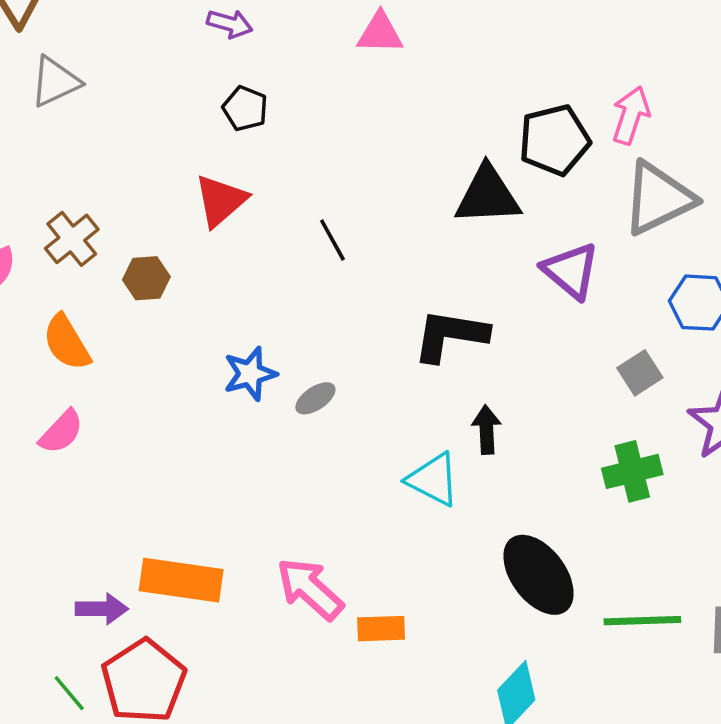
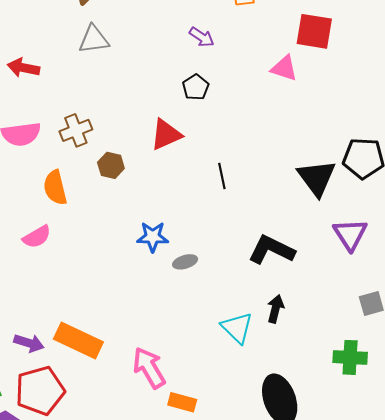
black triangle: (488, 195) -> (317, 178), turned 39

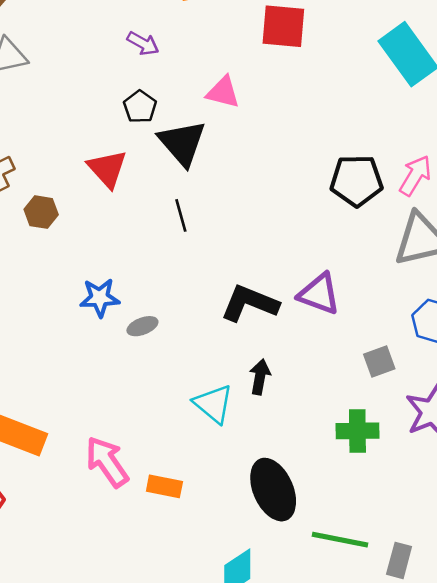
pink triangle: (284, 68) -> (223, 92), moved
red triangle: (166, 135) -> (107, 169), turned -44
black triangle: (317, 178) -> (182, 143), moved
purple triangle: (350, 234) -> (319, 294), moved, turned -33
orange rectangle: (182, 402) -> (164, 486), moved

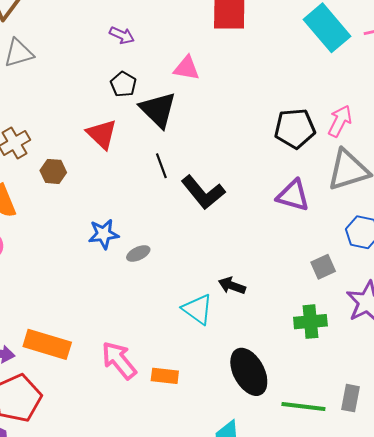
purple triangle: (319, 294) -> (293, 195), moved
black L-shape: (250, 303) -> (203, 192), moved, turned -147
black arrow: (260, 377) -> (232, 286), turned -76
gray rectangle: (399, 560) -> (351, 398), moved

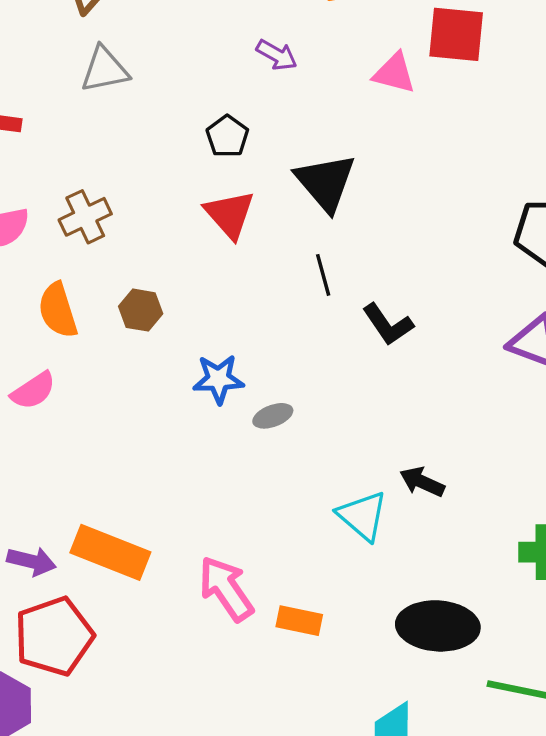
pink triangle: (187, 68) -> (394, 73), moved
black pentagon: (123, 84) -> (227, 136), moved
brown hexagon: (53, 171) -> (141, 310), moved
black L-shape: (203, 192) -> (388, 324), size x0.7
black ellipse: (249, 372) -> (438, 626), turned -63

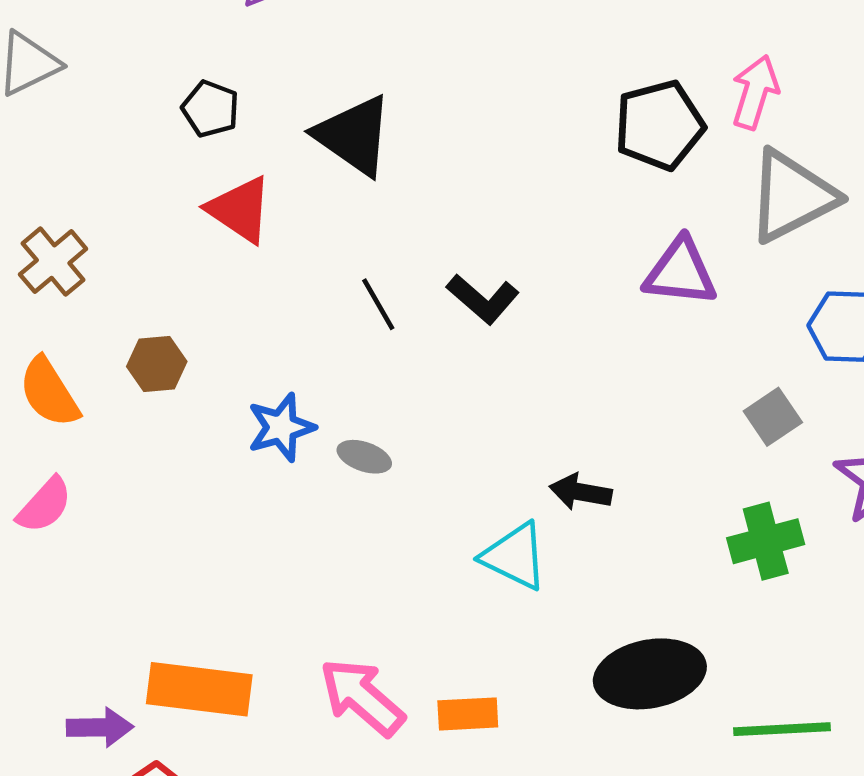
black line: (323, 275) -> (378, 304), moved
gray ellipse: (273, 416) -> (364, 457), turned 54

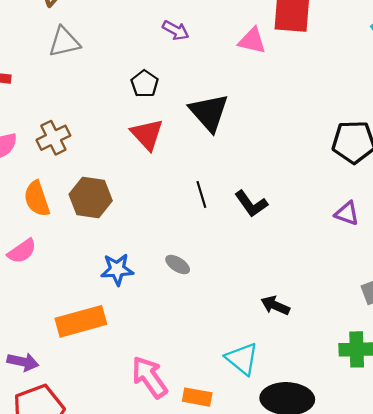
purple triangle: (680, 272) -> (347, 213), size x0.7
brown hexagon: (157, 364) -> (91, 198), size x1.5
blue star: (281, 427) -> (117, 269), moved
cyan triangle: (515, 556) -> (242, 359), moved
orange rectangle: (199, 689) -> (81, 321), moved, turned -36

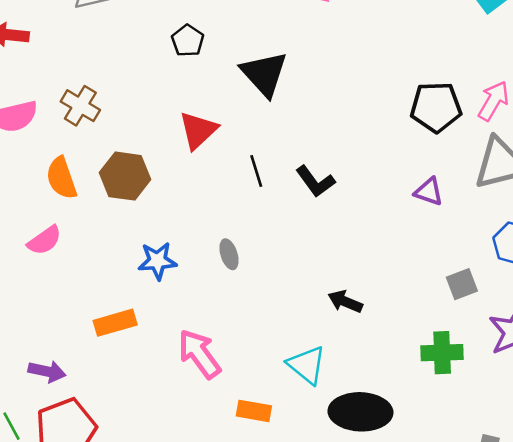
red triangle: (147, 134) -> (198, 130), moved, turned 30
brown cross: (53, 138) -> (80, 106), turned -32
gray ellipse: (178, 265) -> (229, 254), turned 40
orange rectangle: (81, 321) -> (115, 323), size x0.7
pink arrow: (149, 377) -> (199, 354), moved

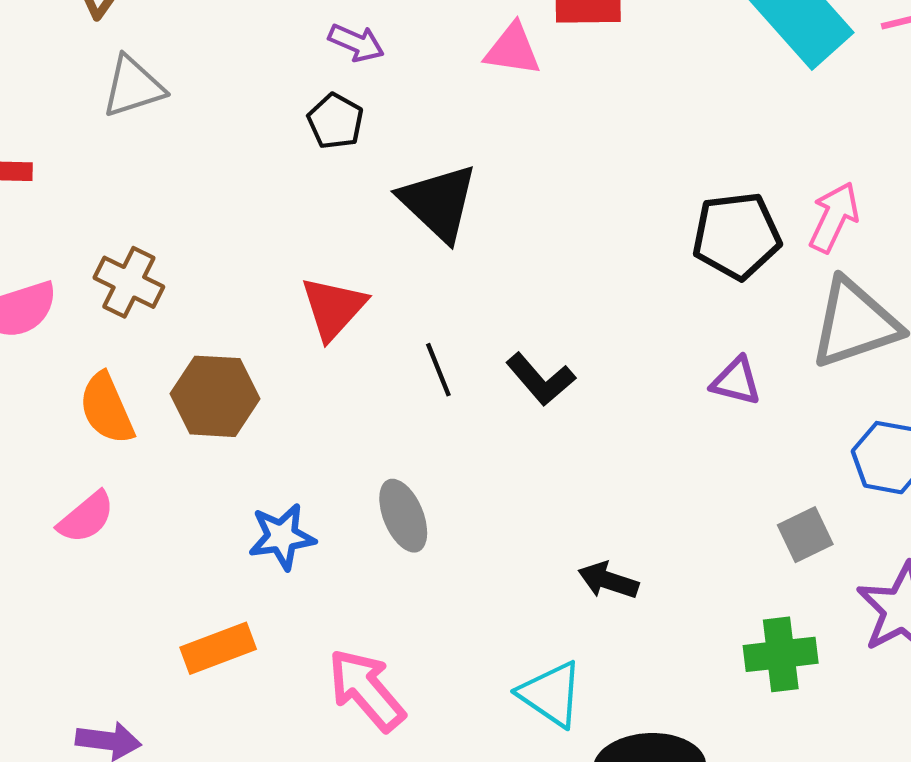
black pentagon: (188, 41) -> (335, 121), moved
gray ellipse: (229, 254) -> (403, 516), size x1.4

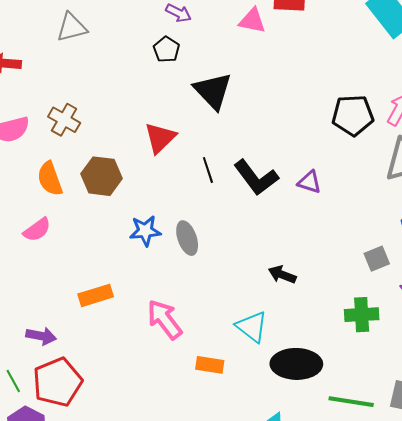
black L-shape: (541, 379) -> (256, 178), size x1.4
purple triangle: (736, 381) -> (309, 182), moved
blue star: (282, 537) -> (145, 231), moved

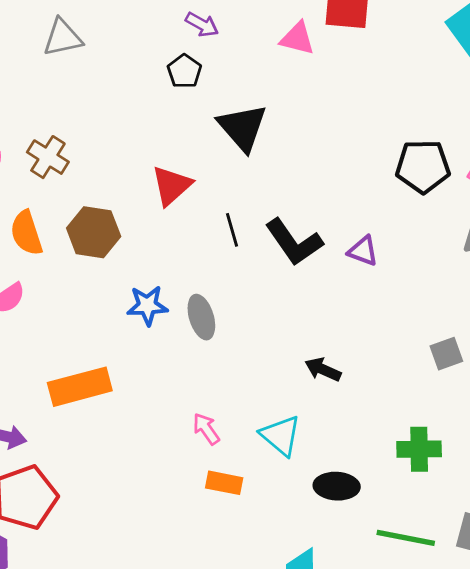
orange rectangle: (96, 295) -> (80, 387), size x1.4
green cross: (362, 315) -> (419, 449), moved
pink arrow: (165, 319) -> (206, 429), moved, size x0.6
black ellipse: (296, 364) -> (337, 486), size x0.7

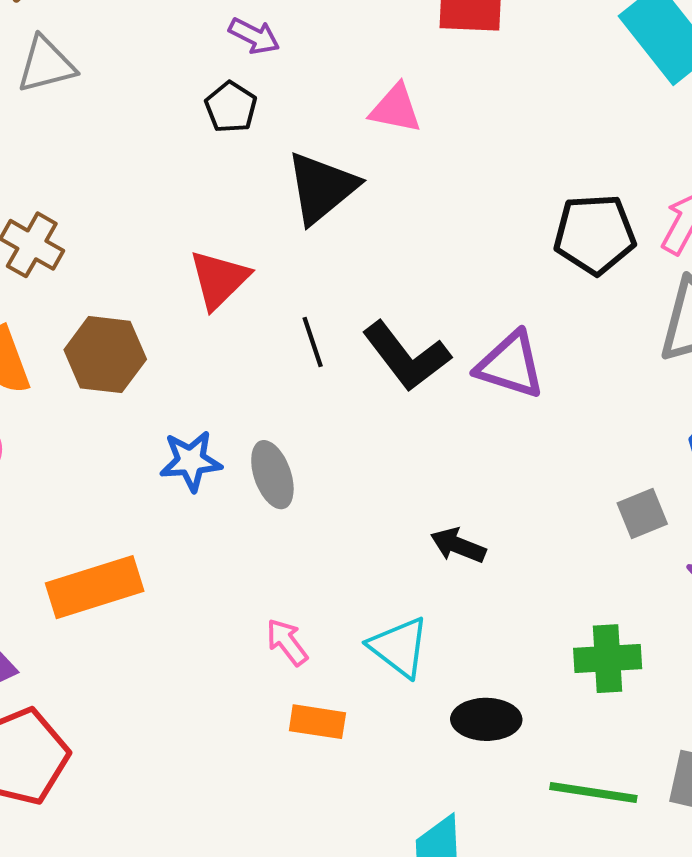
pink triangle: (297, 38) -> (396, 109), moved
black triangle: (242, 127) -> (322, 188), turned 34
purple triangle: (363, 251) -> (510, 365), size x1.5

